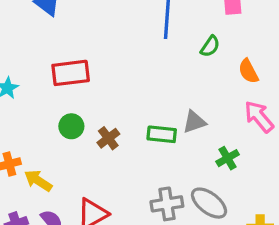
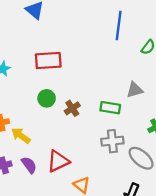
gray triangle: (194, 122) -> (135, 90), moved
gray cross: (167, 204) -> (112, 141), moved

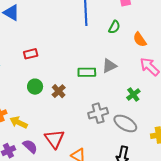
red rectangle: (48, 61) -> (31, 54), size x0.6
green rectangle: (110, 108) -> (87, 72), moved
red triangle: (58, 161) -> (54, 139), turned -30

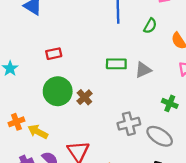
green rectangle: (87, 72) -> (116, 64), moved
green circle: (35, 87) -> (58, 91), size x1.6
green cross: (133, 94) -> (170, 103), turned -32

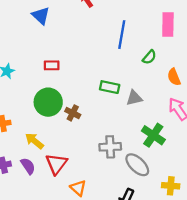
brown cross: (84, 97) -> (73, 113), turned -32
green cross: (170, 103) -> (153, 135), size x1.5
yellow arrow: (38, 132) -> (34, 141), moved

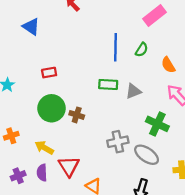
pink rectangle: (168, 25) -> (154, 16), turned 60
blue line: (122, 35) -> (115, 47), moved
purple semicircle: (28, 166) -> (42, 173), turned -140

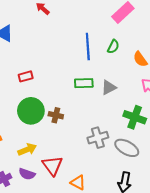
yellow arrow: (44, 148) -> (27, 150), turned 132
purple semicircle: (42, 173) -> (27, 174), turned -63

